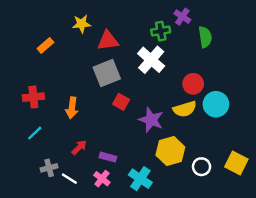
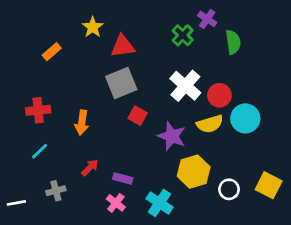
yellow star: (81, 24) -> (93, 27), turned -30
green cross: (161, 31) -> (183, 35), turned -36
white cross: (151, 60) -> (185, 86), moved
white line: (69, 179) -> (16, 203), moved, turned -42

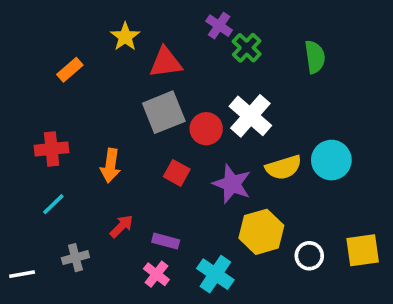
purple cross: (207, 19) -> (219, 26), moved
red circle: (219, 95) -> (206, 129), moved
red square: (138, 116) -> (177, 173), moved
yellow square: (269, 185) -> (363, 250), turned -35

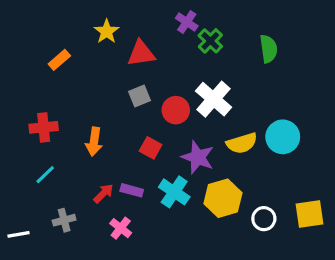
gray square: (164, 112) -> (140, 96), size x0.6
purple rectangle: (166, 241) -> (132, 190), moved
pink cross: (156, 274) -> (121, 228), moved
cyan cross: (215, 274) -> (174, 192), moved

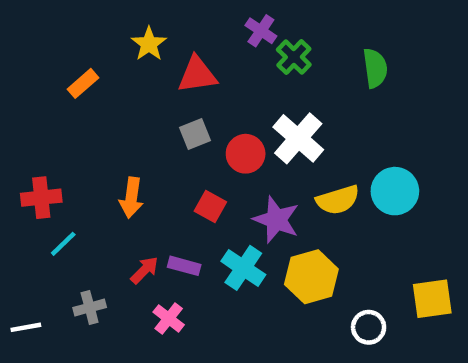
red cross: (44, 127) -> (41, 198), moved
white circle: (264, 219) -> (369, 327), moved

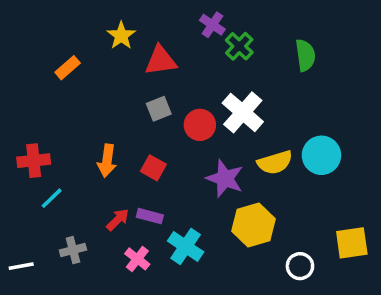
red square: (210, 206) -> (153, 168), moved
cyan cross: (243, 268) -> (186, 246), moved

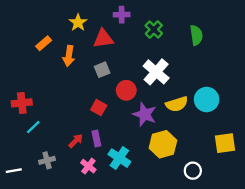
purple cross: (212, 25) -> (122, 15), moved, turned -35
red circle: (200, 125) -> (126, 90), moved
orange arrow: (107, 161) -> (69, 56), moved
purple rectangle: (150, 216) -> (96, 139), turned 63
yellow square: (352, 243) -> (225, 143), moved

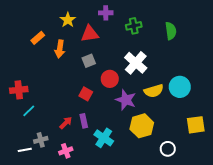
green cross: (154, 29) -> (134, 26), turned 35
pink cross: (88, 166) -> (66, 151), moved, turned 32
white line: (14, 171) -> (25, 150), moved

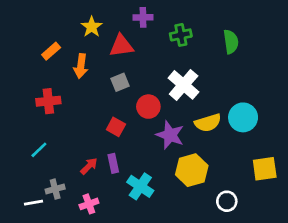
red cross: (19, 90) -> (48, 101), moved

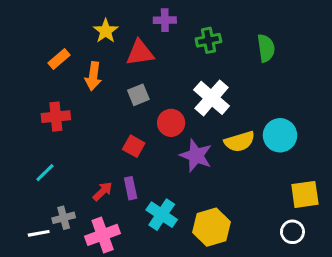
yellow hexagon: (192, 170) -> (212, 227), moved
white circle: (227, 201) -> (292, 232), moved
pink cross: (89, 204) -> (103, 235), size x1.5

